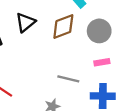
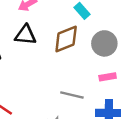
black triangle: (25, 22) -> (25, 35), turned 45

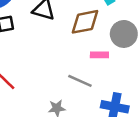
pink rectangle: (108, 77) -> (99, 55), moved

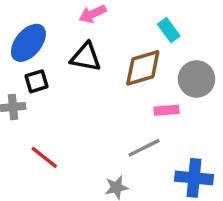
gray line: (80, 81) -> (144, 148), turned -45

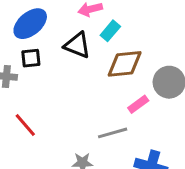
cyan rectangle: (169, 30) -> (110, 31), moved, turned 66
pink rectangle: (167, 110) -> (138, 104), turned -42

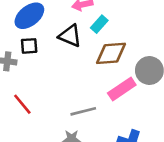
pink rectangle: (138, 104) -> (122, 89), size x1.5
gray line: (113, 133) -> (83, 111), moved

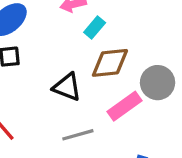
black triangle: (70, 36) -> (67, 87), moved

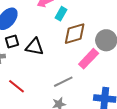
black triangle: (67, 87) -> (34, 47), moved

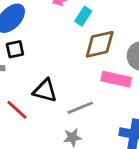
black triangle: (34, 47) -> (45, 91), moved
pink rectangle: (89, 59) -> (116, 79), turned 55

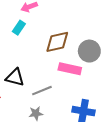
cyan rectangle: (83, 16) -> (19, 28), moved

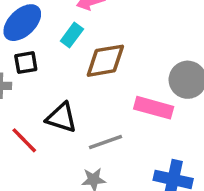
brown diamond: (57, 42) -> (105, 61), moved

